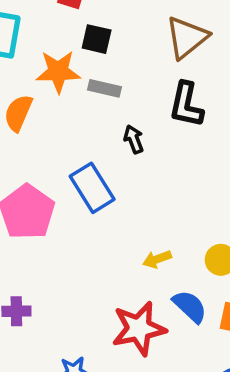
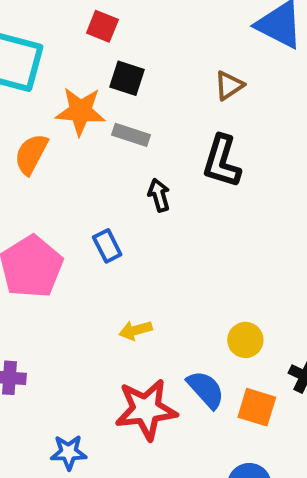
brown triangle: (187, 37) -> (229, 85), size x0.6
blue rectangle: (92, 188) -> (107, 246), size x0.6
yellow arrow: (157, 259) -> (135, 330), moved

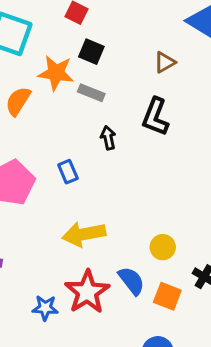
yellow arrow: (135, 330) -> (84, 234), size x1.8
red star: (146, 409) -> (87, 292), turned -30
blue star: (69, 452) -> (45, 308), moved

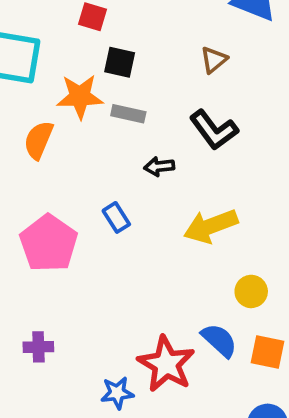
black L-shape: (155, 117) -> (214, 130), turned -48
black arrow: (108, 138) -> (159, 166), turned -75
yellow arrow: (84, 234) -> (211, 226), moved

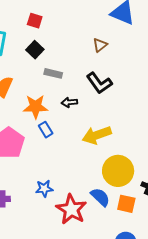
black square: (120, 62) -> (35, 50), moved, turned 30
orange star: (80, 97) -> (35, 107), moved
yellow circle: (251, 291) -> (118, 171), size x1.8
blue star: (117, 393) -> (44, 189), moved

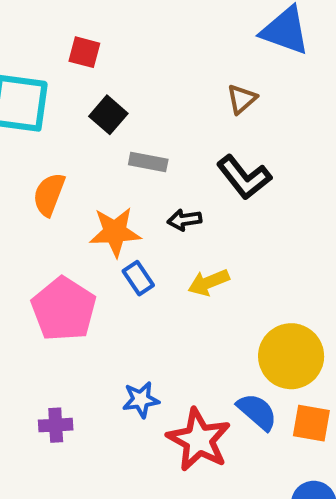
red square: (35, 21) -> (84, 52), moved
yellow arrow: (97, 135) -> (209, 282), moved, size x0.7

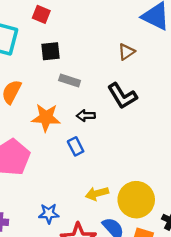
black square: (108, 115) -> (50, 51), turned 36
blue rectangle: (138, 278) -> (76, 146), moved
yellow arrow: (209, 282) -> (97, 193), moved

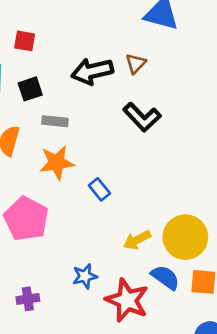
black square: (50, 51) -> (30, 89), moved
gray rectangle: (70, 81) -> (55, 121), moved
black arrow: (86, 116) -> (92, 71), moved, size x1.8

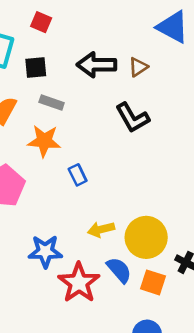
blue star: (85, 276) -> (45, 251), size x1.4

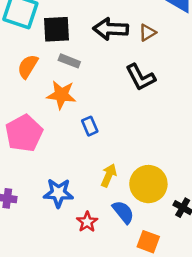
black square: (36, 67) -> (57, 29), size x1.4
yellow arrow: (101, 229) -> (109, 175), turned 125
orange square: (153, 282) -> (148, 242), moved
red star: (79, 283) -> (87, 222), size x0.6

